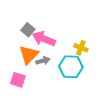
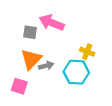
gray square: (28, 30) -> (30, 32), turned -32
pink arrow: (44, 39) -> (52, 23), moved

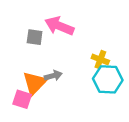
orange triangle: (31, 59) -> (35, 83), moved
cyan hexagon: (76, 72) -> (108, 79), moved

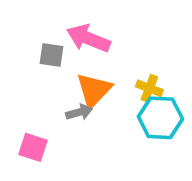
orange triangle: (35, 83) -> (94, 90), moved

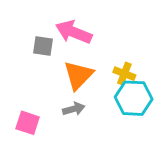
gray arrow: (79, 112) -> (74, 109), moved

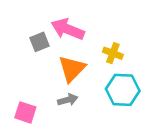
gray square: (43, 46) -> (39, 42), turned -30
yellow cross: (124, 74) -> (113, 53), moved

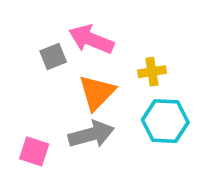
yellow cross: (113, 53) -> (152, 72), turned -30
gray arrow: (68, 100) -> (91, 134), size x1.6

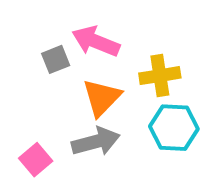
yellow cross: (152, 72) -> (160, 76), size x1.4
pink square: (34, 151) -> (36, 160), turned 32

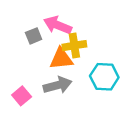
yellow cross: (160, 76) -> (74, 46), moved
orange triangle: (102, 98) -> (61, 59), turned 40

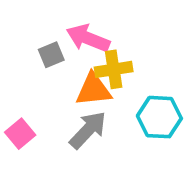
gray arrow: (58, 85) -> (88, 130), turned -32
pink square: (22, 96) -> (20, 134), moved

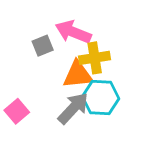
cyan hexagon: (159, 117) -> (101, 98), moved

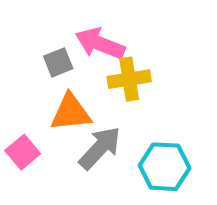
orange triangle: (78, 75) -> (71, 112), moved
cyan hexagon: (101, 98) -> (165, 167), moved

